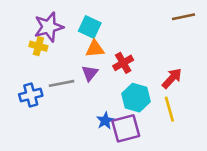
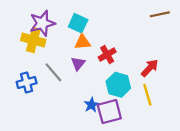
yellow cross: (38, 46) -> (33, 40), size x1.5
gray line: (62, 83) -> (53, 72), turned 60

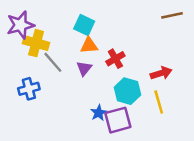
purple star: (42, 23) -> (20, 25), moved
red arrow: (150, 68) -> (161, 73), turned 30
gray line: (53, 72) -> (53, 62), moved

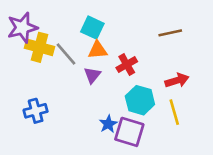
brown line: (172, 15) -> (170, 33), moved
gray line: (53, 62) -> (66, 54), moved
blue cross: (29, 89) -> (36, 111), moved
purple square: (118, 120) -> (129, 132), turned 32

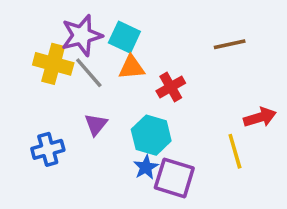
purple star: (22, 28) -> (82, 35), moved
purple triangle: (92, 75) -> (96, 124), moved
red arrow: (177, 80) -> (260, 117), moved
cyan hexagon: (140, 100) -> (151, 135), moved

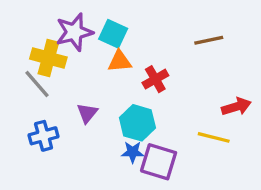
gray line: (89, 73) -> (37, 84), moved
yellow line: (235, 151) -> (214, 137), turned -60
blue star: (146, 167) -> (133, 152), turned 30

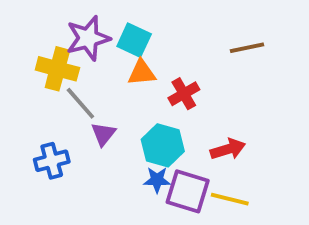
gray line: (37, 84) -> (80, 103), moved
red arrow: (236, 107) -> (228, 149), moved
yellow line: (214, 137) -> (230, 199), moved

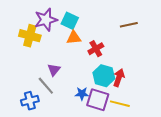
gray line: (80, 103) -> (46, 86), moved
cyan hexagon: (163, 145) -> (104, 76), moved
red arrow: (228, 149) -> (119, 78), turned -54
blue cross: (52, 161) -> (30, 101), moved

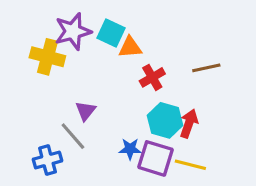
brown line: (129, 25) -> (206, 68), moved
orange triangle: (74, 38) -> (130, 47), moved

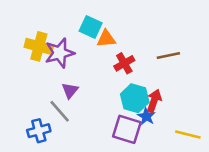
purple star: (73, 31) -> (60, 53), moved
blue star: (130, 149) -> (146, 116), moved, turned 30
yellow line: (190, 165) -> (188, 135), moved

